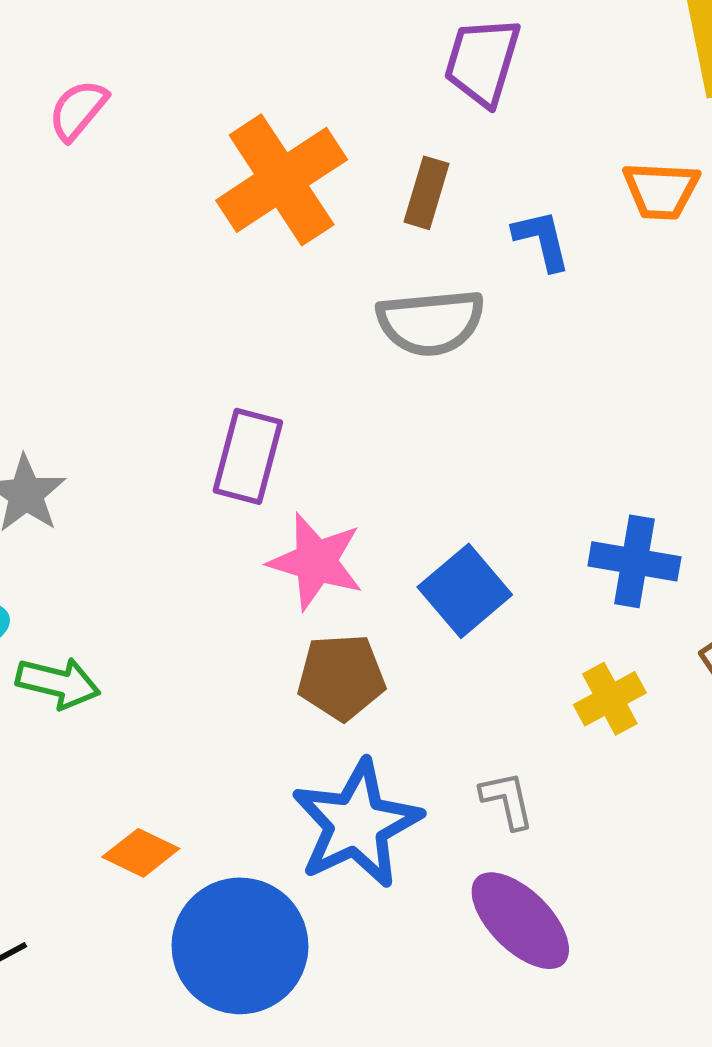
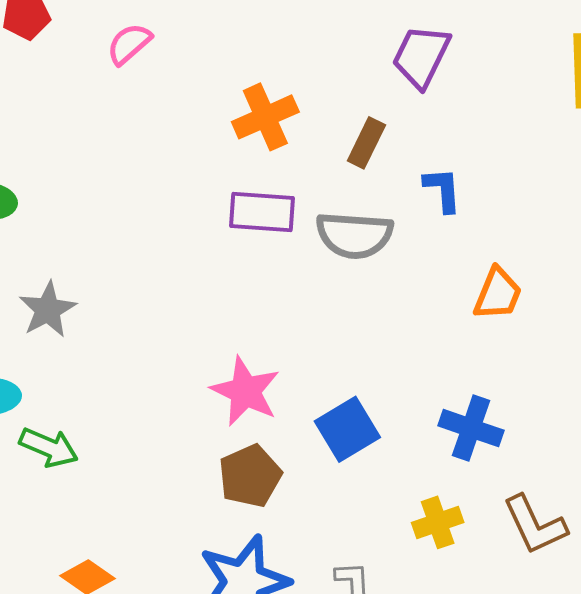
orange cross: (282, 180) -> (265, 117), size x0.7
orange trapezoid: (661, 190) -> (498, 294), moved, turned -80
purple rectangle: (248, 456) -> (262, 212), moved, turned 70
brown pentagon: (341, 677) -> (250, 476), turned -30

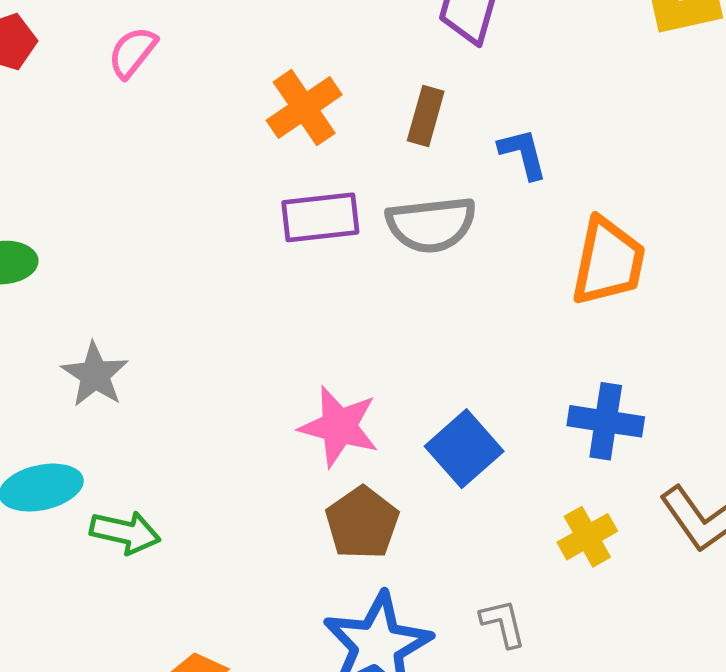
orange trapezoid: (498, 294) -> (608, 262), size x1.4

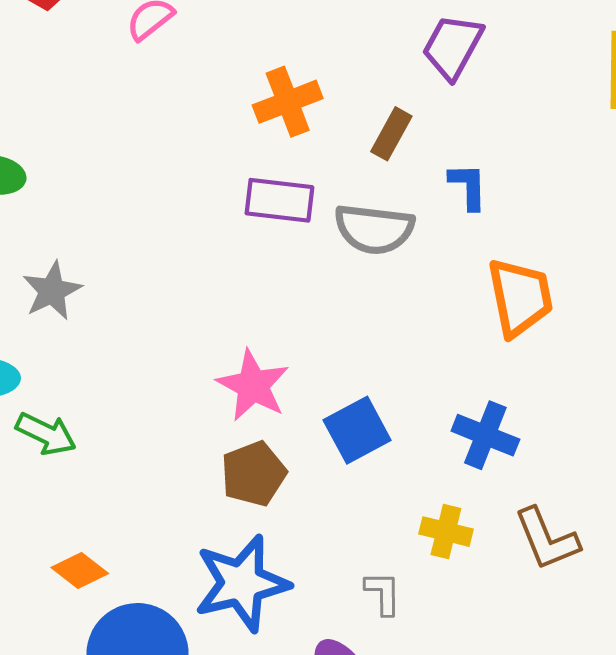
orange trapezoid: (608, 262) -> (520, 297), turned -36
yellow cross: (587, 537) -> (446, 532), turned 30
gray L-shape: (503, 623) -> (383, 593), moved

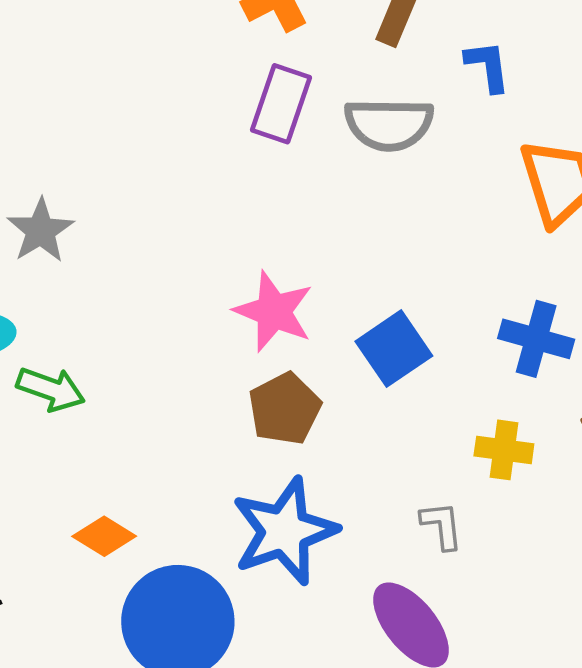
purple rectangle: (279, 200) -> (281, 104), turned -72

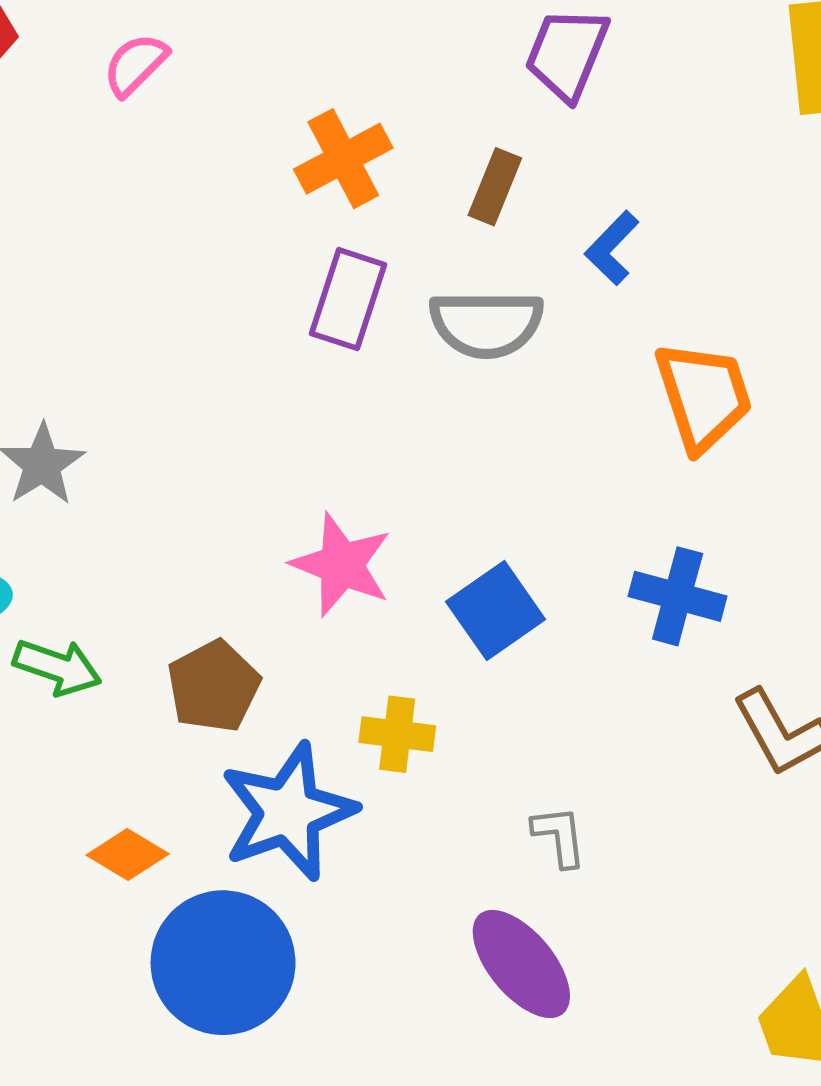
blue L-shape: (488, 66) -> (612, 248), turned -128
brown pentagon: (285, 409) -> (214, 686), moved
yellow cross: (504, 450) -> (397, 734), moved
blue star: (284, 531) -> (288, 812), moved

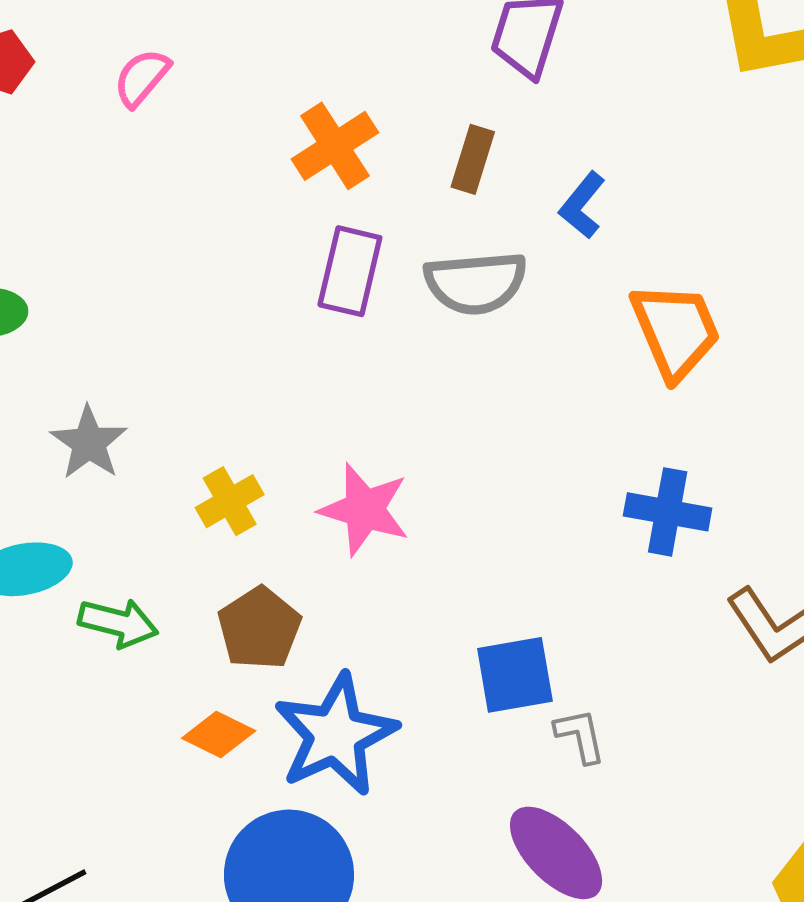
blue square: (496, 611) -> (515, 675), moved, turned 30
yellow cross: (397, 734) -> (230, 501), moved, turned -32
orange diamond: (128, 855) -> (219, 734), moved

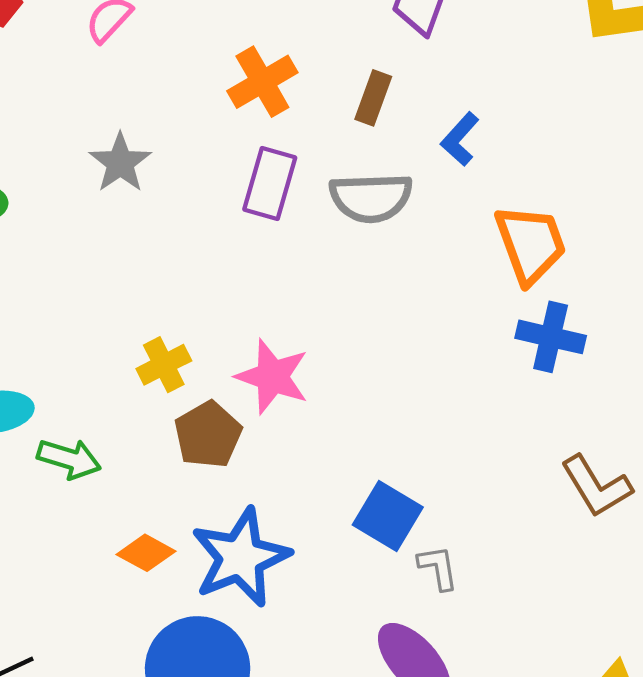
gray star: (89, 443) -> (120, 163), moved
blue cross: (668, 512) -> (551, 337), moved
brown pentagon: (259, 628) -> (208, 435), moved
blue square: (515, 675) -> (388, 516), turned 38

